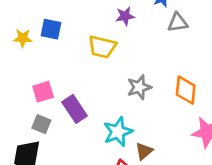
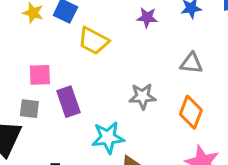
gray triangle: (178, 22) -> (191, 63), moved
yellow trapezoid: (102, 47) -> (93, 41), moved
gray square: (41, 124) -> (29, 109), turned -30

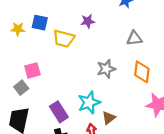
purple star: (147, 17) -> (88, 21), moved
purple rectangle: (68, 102) -> (59, 112), moved
gray square: (29, 109) -> (21, 88), moved, turned -32

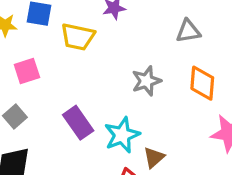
pink square: (32, 70) -> (27, 71), moved
purple rectangle: (59, 112) -> (78, 123), moved

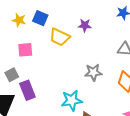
purple rectangle: (78, 123) -> (27, 90), moved

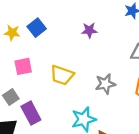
blue square: (40, 18) -> (37, 28), turned 35
yellow trapezoid: (60, 37) -> (62, 75), moved

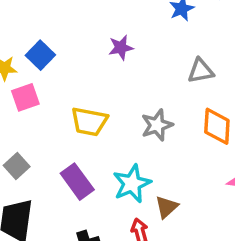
pink square: (23, 66) -> (25, 97), moved
purple rectangle: (31, 113) -> (77, 182), moved

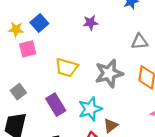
gray star: (157, 125) -> (109, 73), size x1.4

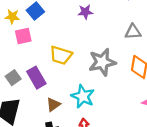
purple rectangle: (56, 105) -> (36, 78), moved
cyan star: (90, 109) -> (83, 96), turned -30
brown triangle: (111, 125) -> (53, 104), moved

